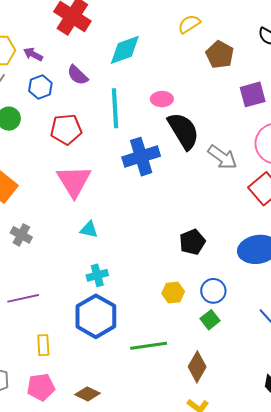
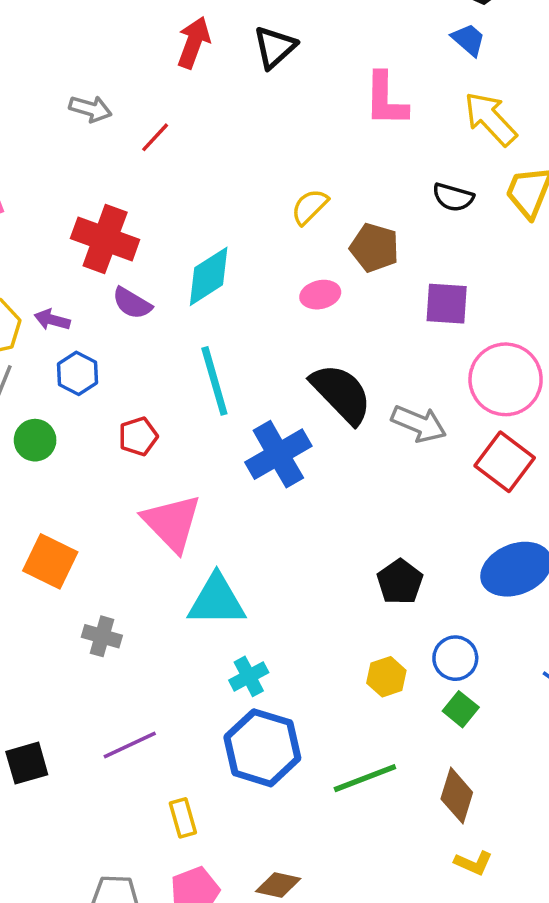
purple semicircle: (78, 75) -> (132, 303), moved
purple square: (253, 94) -> (447, 304), turned 32
pink ellipse: (162, 99) -> (320, 295), moved
red pentagon: (66, 129) -> (138, 436), size x0.7
cyan triangle: (89, 229) -> (217, 600), size x1.8

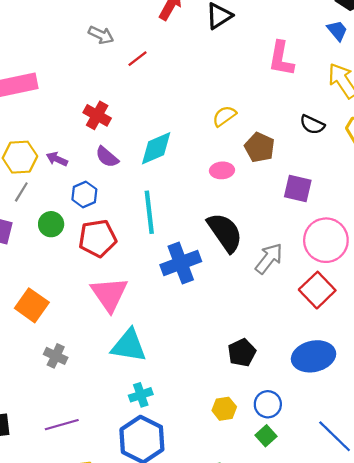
red cross: (105, 239) -> (97, 115), size x0.7
blue hexagon: (77, 373) -> (84, 194), moved
gray arrow: (419, 424) -> (269, 259), turned -84
red pentagon: (138, 436) -> (98, 238), size x1.6
green circle: (35, 440) -> (51, 224), moved

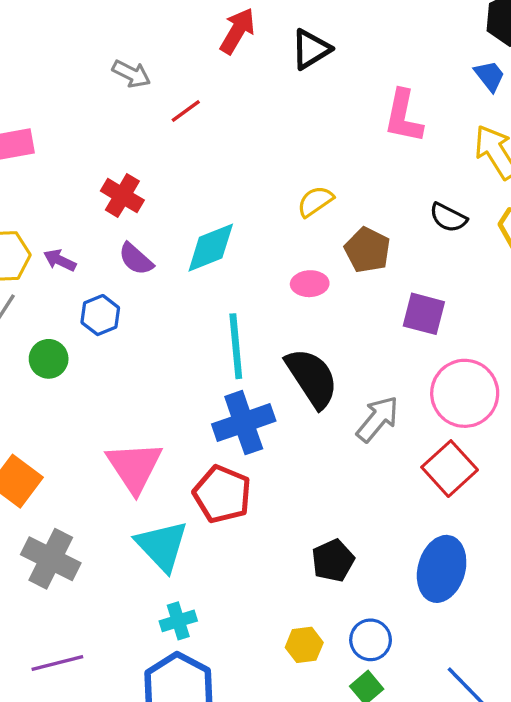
cyan line: (149, 212) -> (236, 346), moved
red pentagon: (98, 238) -> (222, 494), moved, turned 30
cyan triangle: (129, 346) -> (162, 546), turned 36
gray cross: (56, 356) -> (51, 559), size x1.6
blue ellipse: (314, 356) -> (442, 569), turned -63

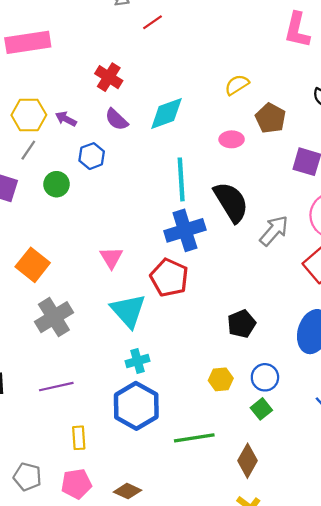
pink triangle: (134, 467) -> (111, 258), size x0.6
gray cross: (51, 559) -> (54, 317), turned 30

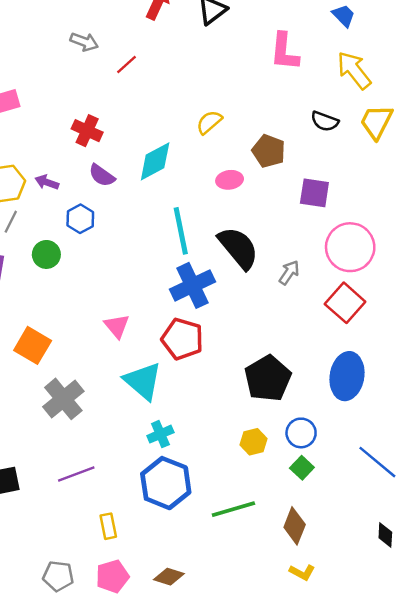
yellow semicircle: (237, 85) -> (209, 122), moved
gray arrow: (274, 231) -> (289, 273), size x0.7
black pentagon: (242, 324) -> (268, 378), size x1.5

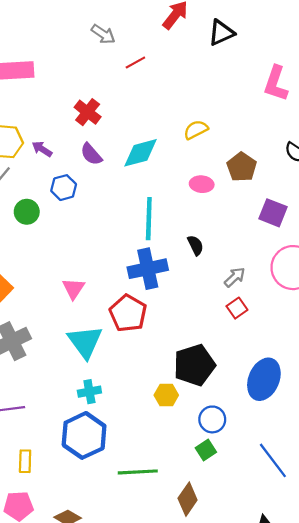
black semicircle: (238, 248) -> (195, 245), size x0.5
red square: (345, 303) -> (237, 308), moved, size x0.6
yellow hexagon: (253, 442) -> (166, 395), moved

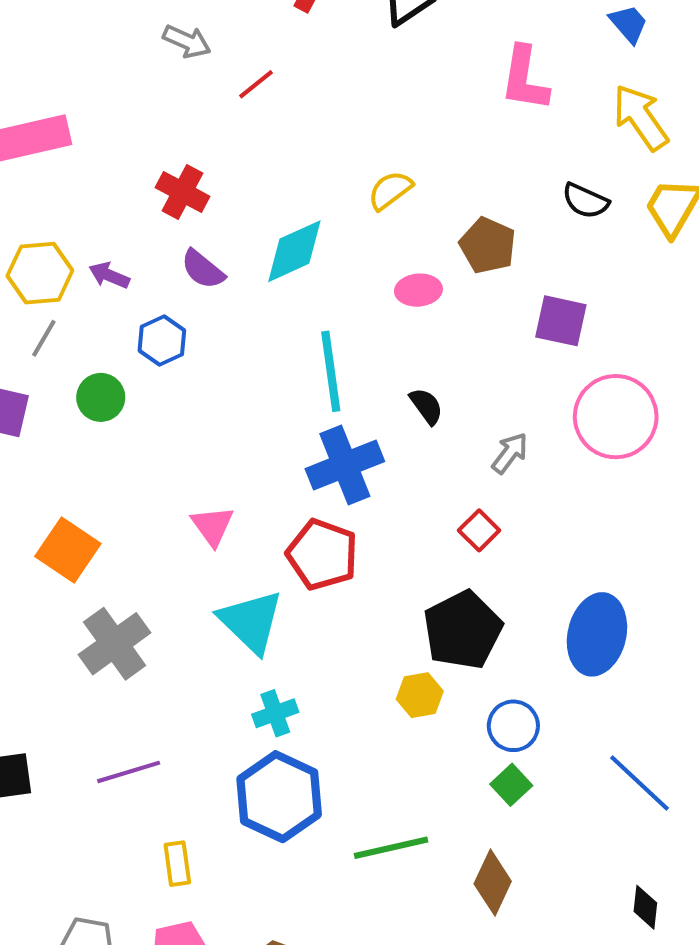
red square: (237, 308) -> (479, 530), moved

